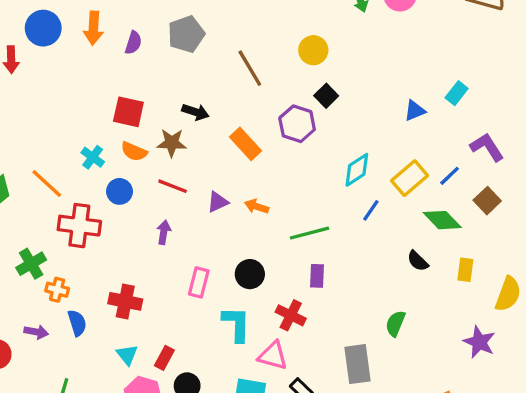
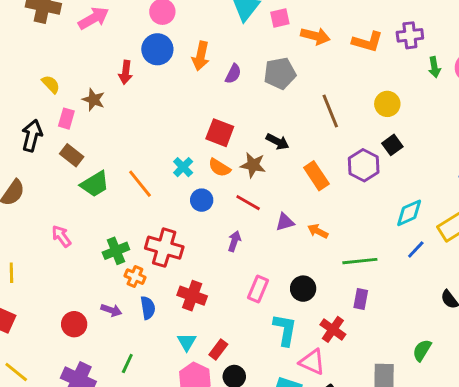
red cross: (79, 226) -> (164, 248), moved

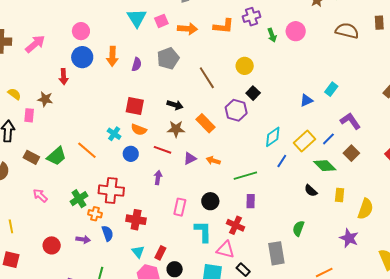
brown rectangle: (72, 155) -> (31, 157), moved
brown star: (253, 165) -> (176, 129), moved
red circle: (74, 324) -> (52, 245), moved

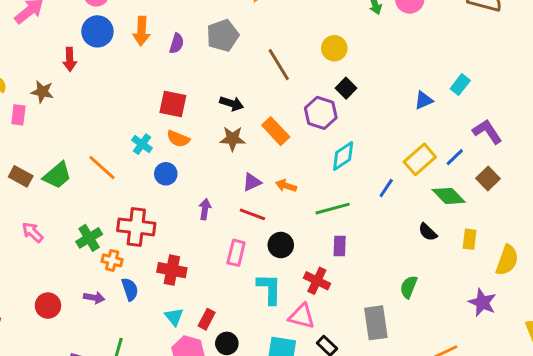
cyan diamond: (273, 137) -> (343, 156), moved
red line: (162, 150) -> (252, 214), moved

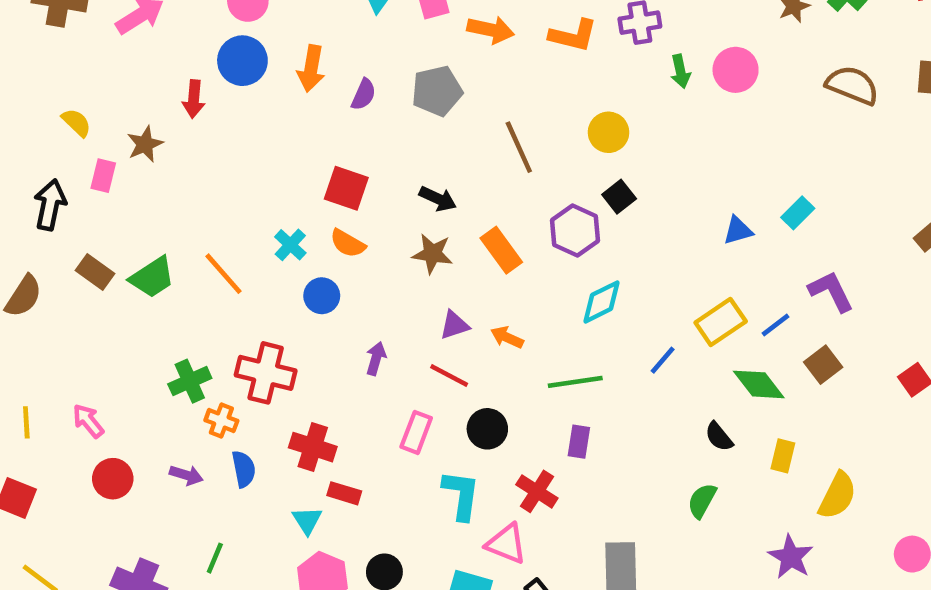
brown star: (42, 92) -> (145, 144), turned 30
pink arrow: (33, 232) -> (88, 421), moved
green semicircle: (409, 287) -> (702, 501), moved
red rectangle: (207, 319) -> (344, 493), moved, turned 72

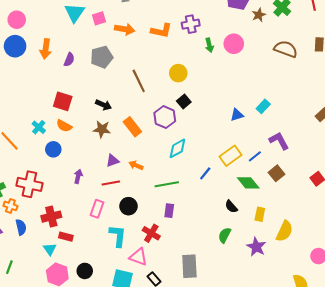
red line: (449, 376) -> (111, 183), turned -36
red cross: (313, 447) -> (51, 217), turned -30
purple star: (791, 557) -> (256, 247), moved

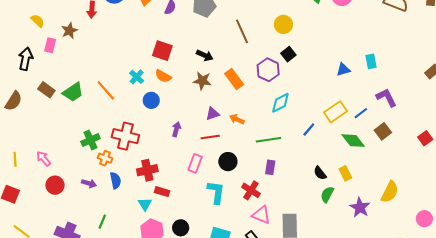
cyan rectangle: (263, 106) -> (371, 61), turned -56
black semicircle: (231, 207) -> (320, 173), moved
yellow rectangle: (260, 214) -> (345, 173), moved, turned -40
pink triangle: (138, 257) -> (261, 215), moved

